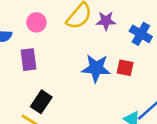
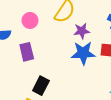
purple star: (106, 21) -> (82, 31), moved

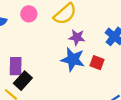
purple rectangle: (27, 52) -> (16, 66), moved

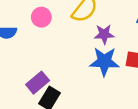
purple rectangle: (16, 66) -> (38, 83), turned 60

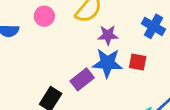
purple rectangle: (38, 83) -> (82, 79), moved

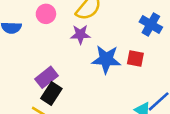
purple star: (108, 35) -> (80, 34), moved
purple rectangle: (82, 79) -> (46, 77), moved

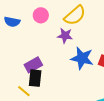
black rectangle: (51, 94) -> (35, 78), turned -36

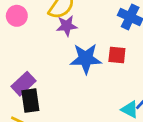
purple star: (65, 36) -> (67, 26), moved

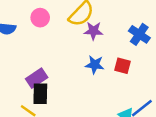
purple star: (67, 26) -> (93, 31), moved
blue star: (86, 59) -> (95, 65), size x0.7

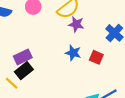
black rectangle: (40, 94) -> (24, 71), turned 42

